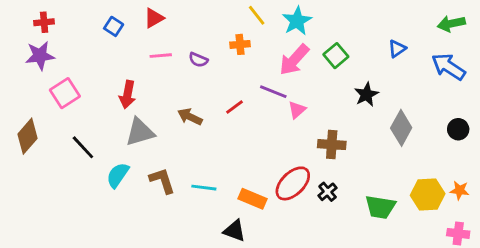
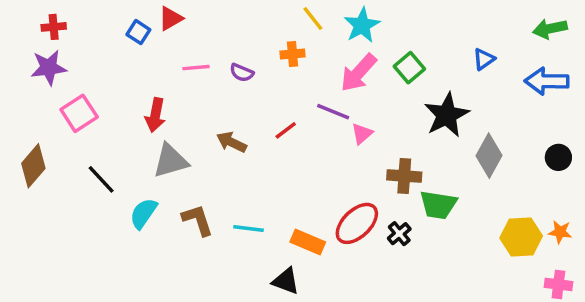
red triangle: (154, 18) -> (171, 18), moved
blue arrow: (448, 67) -> (547, 81), turned -32
black star: (366, 94) -> (447, 115), size x1.5
green trapezoid: (380, 207) -> (438, 205), moved

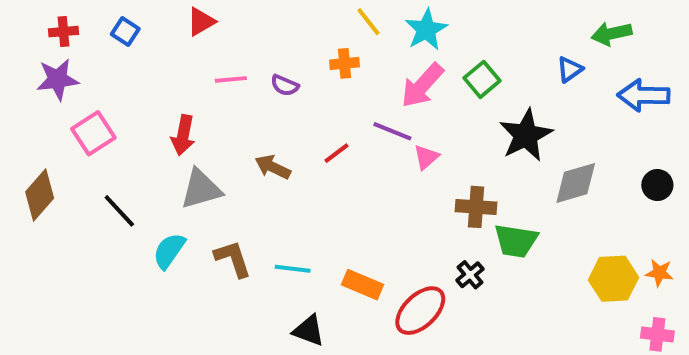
green arrow: (550, 29) -> (612, 34), moved
blue square: (138, 32) -> (125, 32), moved
gray diamond: (489, 156) -> (576, 183), turned 45
red ellipse: (357, 223) -> (420, 311), moved
black triangle: (286, 281) -> (309, 330), moved

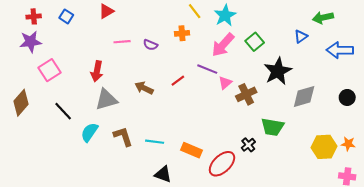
brown cross: (476, 207) -> (246, 94), moved, turned -30

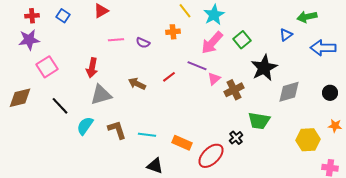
brown diamond: (21, 103) -> (20, 98), turned 35
orange star: (348, 144) -> (335, 126), moved

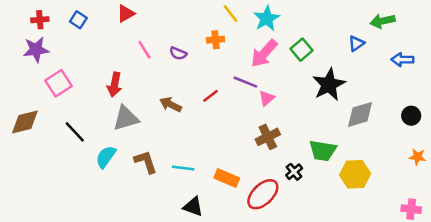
pink line: (116, 40) -> (144, 50), turned 63
blue arrow: (323, 48) -> (402, 60), size x0.7
brown cross: (234, 90) -> (268, 137), moved
yellow hexagon: (308, 140) -> (355, 174), moved

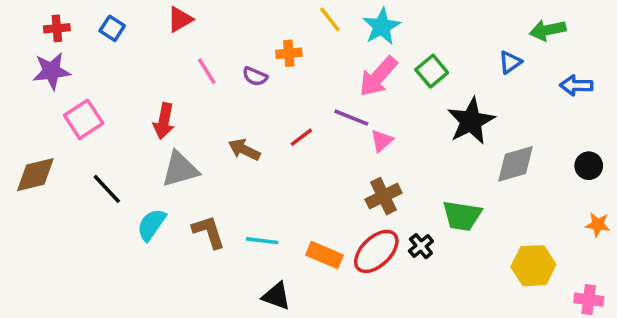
orange cross: (216, 40) -> (289, 53), moved
yellow hexagon: (355, 174) -> (533, 266), moved
red ellipse: (263, 194) -> (376, 251), moved

